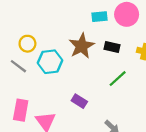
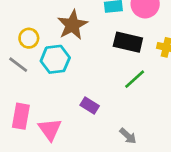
brown star: (82, 46) -> (72, 25), moved
black rectangle: (112, 47) -> (128, 42), size x1.5

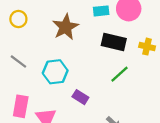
yellow circle: (29, 38) -> (18, 19), moved
cyan hexagon: (55, 59) -> (55, 72), moved

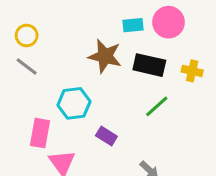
brown star: (65, 27) -> (105, 56), moved, turned -30
gray line: (18, 61) -> (27, 67), moved
pink rectangle: (21, 106) -> (40, 133), moved

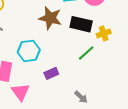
yellow cross: (192, 71) -> (104, 33), moved, turned -32
purple rectangle: (106, 136) -> (51, 73), turned -56

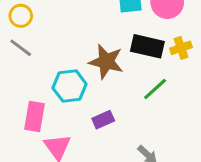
brown star: (50, 18) -> (106, 62), moved
yellow cross: (104, 33) -> (181, 48), moved

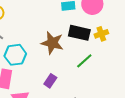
cyan hexagon: (70, 86) -> (15, 55), moved
purple rectangle: (103, 120) -> (50, 81), turned -32

